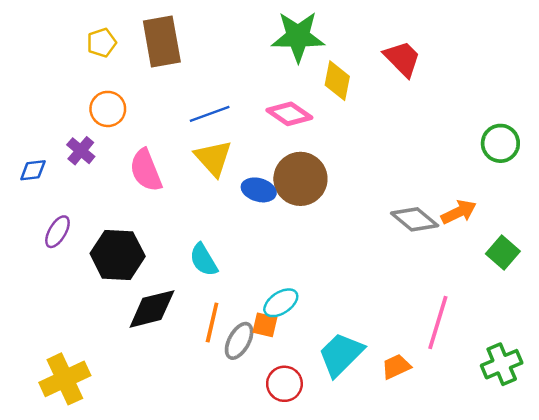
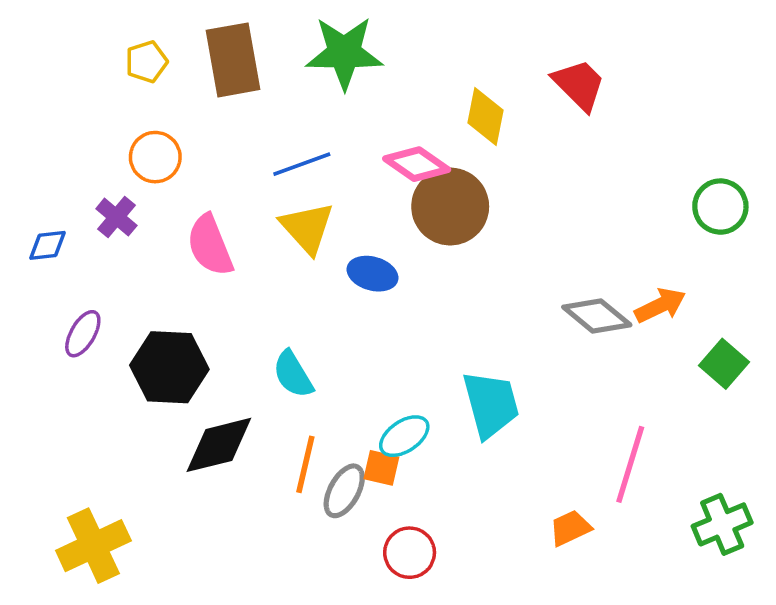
green star: (298, 37) -> (344, 53), moved
brown circle: (300, 179) -> (450, 207), moved
cyan trapezoid: (341, 354) -> (491, 404), moved, turned 120

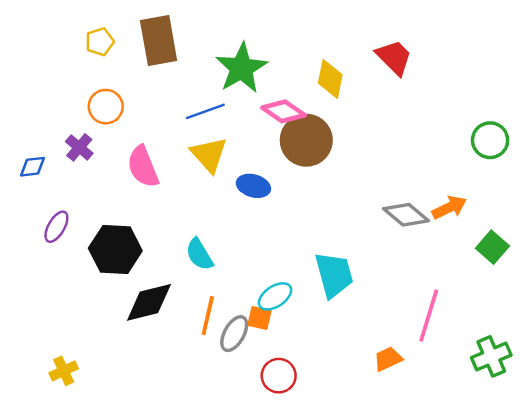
green star: (344, 53) -> (241, 68), moved, turned -30
yellow cross: (93, 546) -> (64, 371), size x0.6

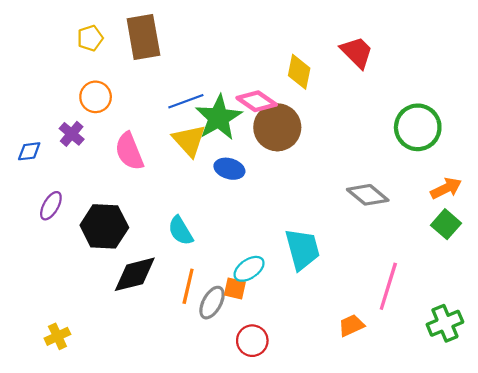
green star: (241, 68) -> (219, 118), moved
green circle: (490, 140) -> (418, 127), moved, size x1.4
orange arrow: (449, 207) -> (446, 188), moved

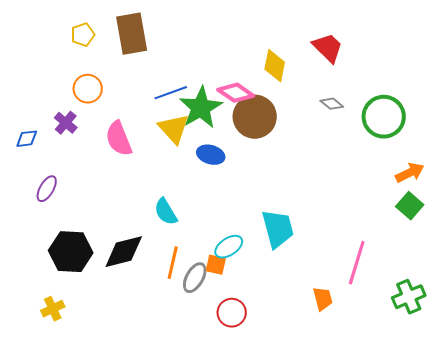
gray diamond: (368, 195) -> (332, 104), moved, size x0.6
black hexagon: (104, 226) -> (71, 252), moved
orange trapezoid: (351, 325) -> (323, 299), turned 100

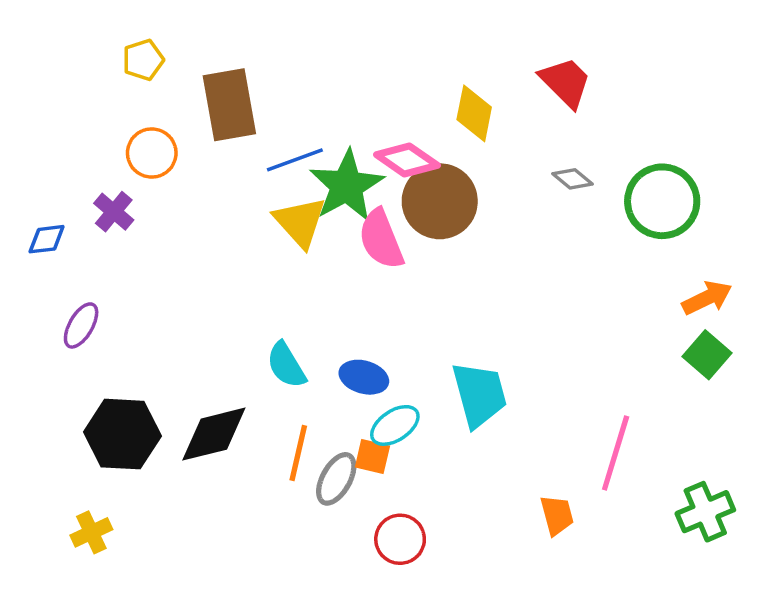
brown rectangle: (132, 34) -> (229, 105), moved
pink semicircle: (119, 139) -> (381, 239), moved
blue ellipse: (211, 155) -> (364, 377), moved

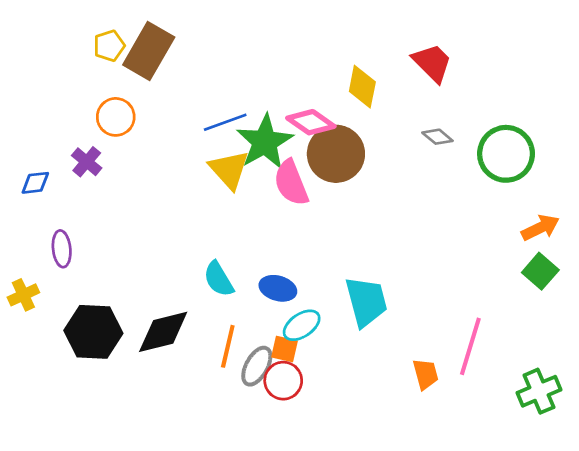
brown rectangle: (229, 105) -> (149, 51), moved, turned 40
purple ellipse: (81, 325) -> (62, 249), turned -36
orange trapezoid: (557, 515) -> (426, 374), moved
yellow cross: (91, 532) -> (23, 295), moved
red circle: (400, 539) -> (283, 381), moved

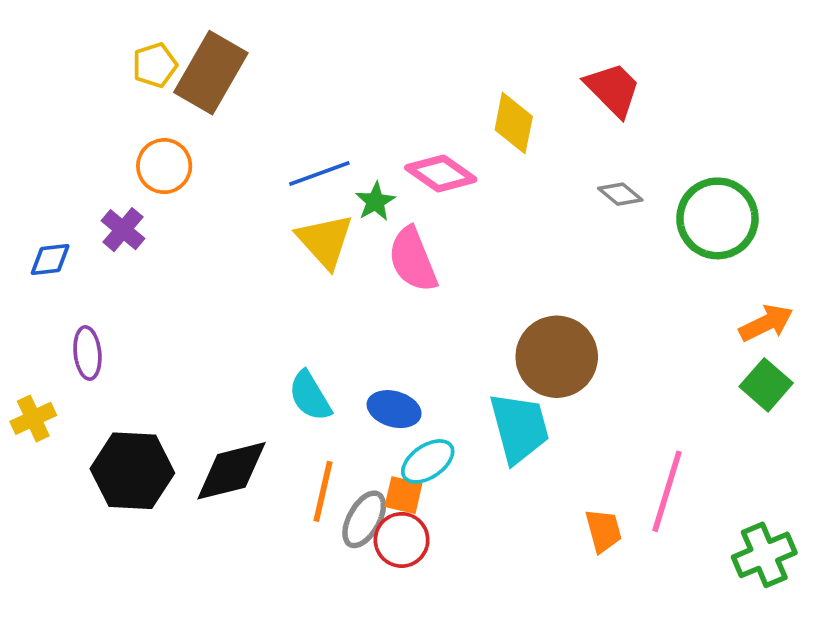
green star: (265, 142) -> (375, 202), size x0.5
brown circle: (336, 154) -> (557, 357), moved

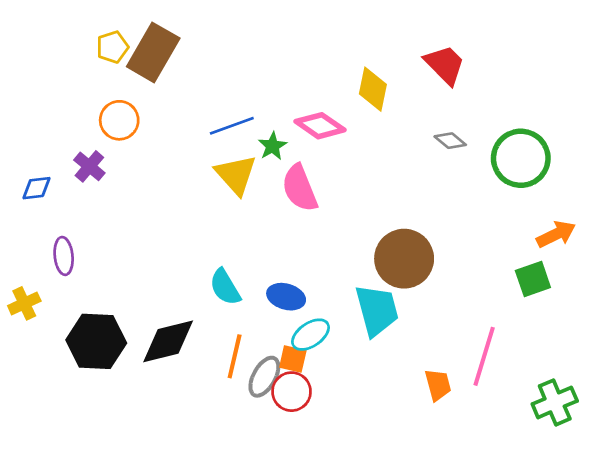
green square: (766, 385) -> (533, 279), moved, turned 30

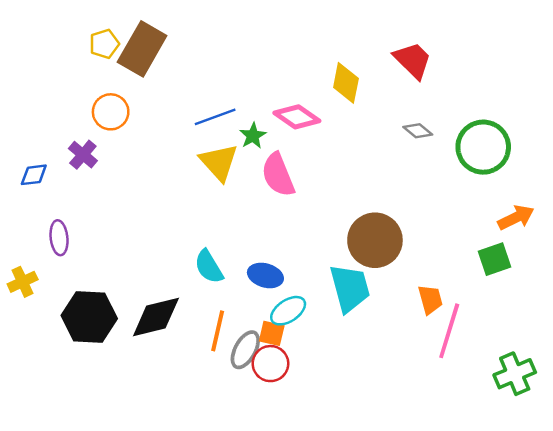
orange trapezoid: (438, 385) -> (430, 299), moved

